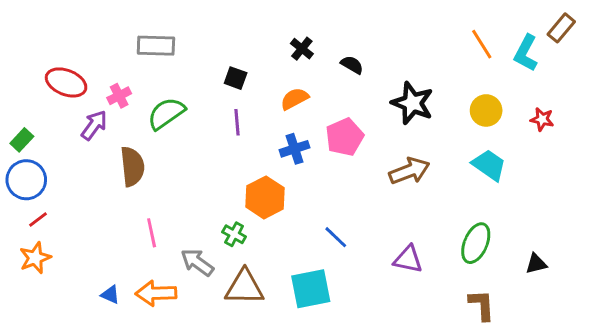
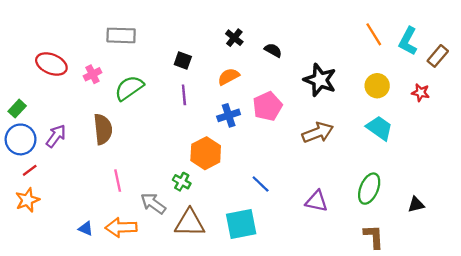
brown rectangle: (561, 28) -> (438, 56), moved
purple arrow: (94, 125) -> (56, 136), moved

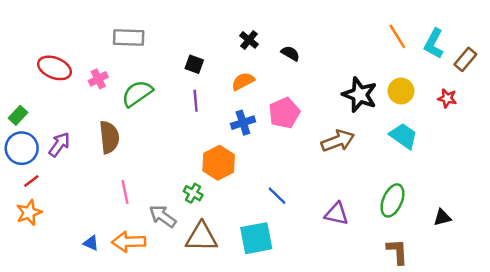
black star: (320, 80) -> (360, 95), moved

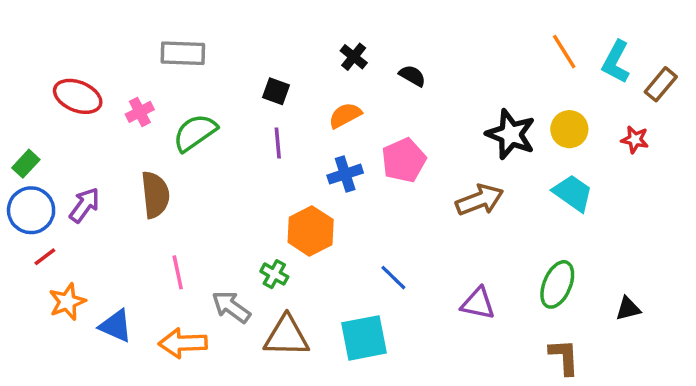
orange star: (29, 213) -> (67, 302), moved
blue triangle: (91, 243) -> (116, 326), moved, size x1.5

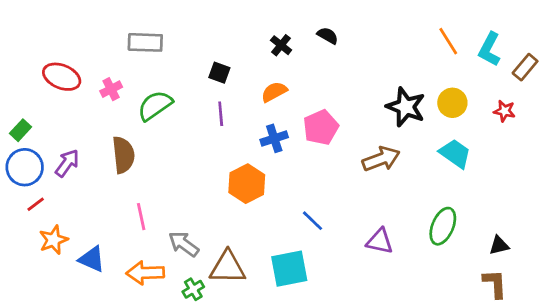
black semicircle: (412, 76) -> (328, 36), moved
green cross: (274, 274) -> (193, 289), moved, turned 30
brown L-shape: (564, 357) -> (495, 284), moved

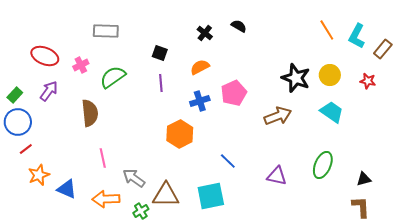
purple arrow: (67, 163) -> (49, 91), moved

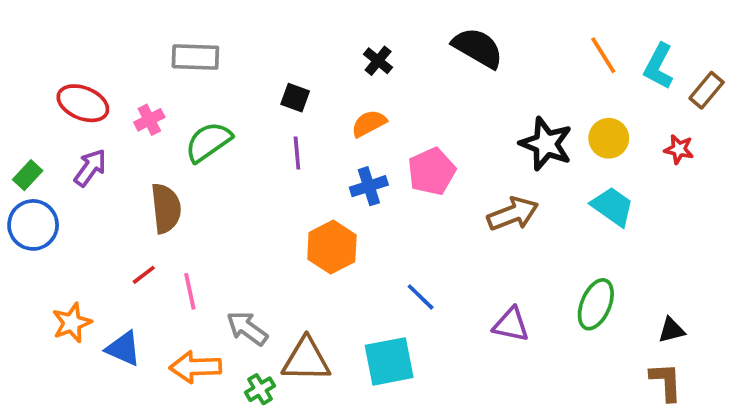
black semicircle: (239, 26) -> (478, 48), moved, size x1.8
red line: (26, 149) -> (144, 275), moved

